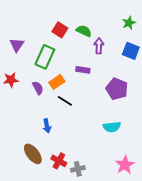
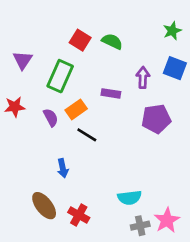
purple arrow: (99, 46) -> (143, 77), moved
purple pentagon: (117, 89) -> (156, 119), turned -30
cyan semicircle: (112, 127) -> (130, 198), moved
gray cross: (78, 169) -> (140, 226), moved

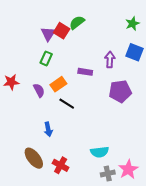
green semicircle: (112, 41) -> (77, 22), moved, turned -63
purple triangle: (23, 60) -> (48, 34), moved
green rectangle: (60, 76) -> (46, 58), size x0.6

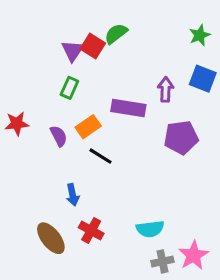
purple rectangle: (85, 72) -> (128, 108), size x1.5
red cross: (61, 165) -> (91, 230), moved

